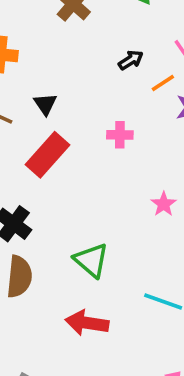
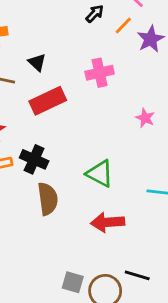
pink cross: (120, 135) -> (100, 73), size x1.4
red rectangle: (47, 155) -> (48, 101), turned 36

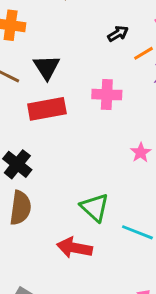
black triangle: (37, 62) -> (47, 67), size x1.4
green triangle: (100, 174) -> (95, 207), moved

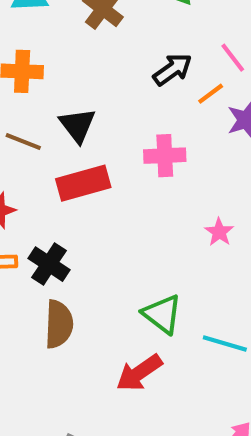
black arrow: (118, 34) -> (172, 69), size x1.4
red arrow: (74, 248) -> (139, 373), turned -40

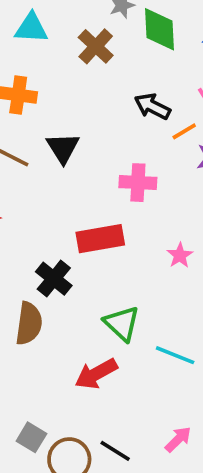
black arrow: (172, 69) -> (152, 106), turned -123
red rectangle: (83, 183) -> (100, 239), moved
black cross: (49, 264) -> (54, 279), moved

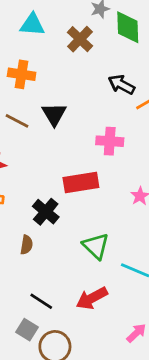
brown semicircle: (29, 323) -> (27, 245), size x0.6
red arrow: (96, 374) -> (92, 298), moved
black line: (115, 451) -> (41, 301), moved

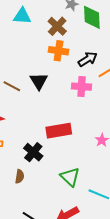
orange cross: (22, 74) -> (59, 51), moved
black arrow: (121, 85) -> (88, 59), turned 120
pink cross: (110, 141) -> (82, 87), moved

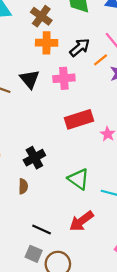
pink cross: (82, 87) -> (64, 78), moved
red rectangle: (59, 131) -> (79, 119), moved
black cross: (33, 152) -> (34, 158), turned 30

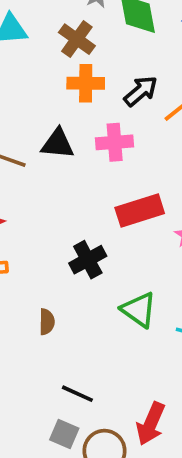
black triangle: (30, 79) -> (58, 144), turned -45
black cross: (34, 158) -> (88, 260), moved
red arrow: (81, 221) -> (151, 424), moved, turned -30

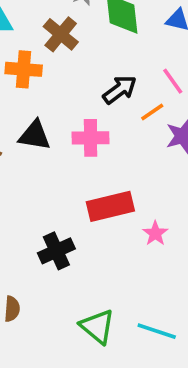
orange cross: (86, 83) -> (24, 69), moved
green triangle: (139, 310) -> (97, 326), moved

